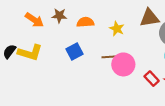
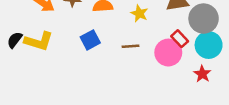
pink circle: (123, 64) -> (168, 53), moved
red rectangle: (152, 79) -> (180, 39), moved

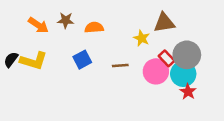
yellow star: (139, 13) -> (142, 38), moved
gray circle: (204, 19) -> (187, 55), moved
cyan circle: (209, 45) -> (183, 74), moved

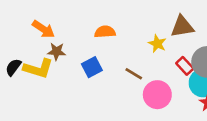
brown star: (66, 20) -> (57, 51), moved
brown line: (120, 66) -> (134, 74), turned 35
pink circle: (156, 71) -> (157, 95), moved

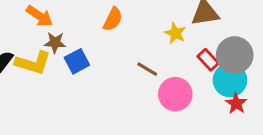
orange semicircle: (105, 32) -> (113, 19), turned 120
blue square: (92, 67) -> (77, 61), moved

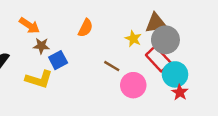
gray circle: (235, 55) -> (165, 40), moved
red rectangle: (208, 60) -> (158, 59), size x1.5
yellow L-shape: (33, 63) -> (39, 79), moved

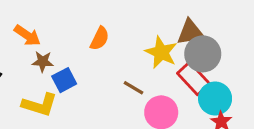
yellow star: (133, 39) -> (161, 52), size x1.5

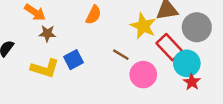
gray circle: (203, 54) -> (197, 27), moved
blue square: (64, 80) -> (74, 60), moved

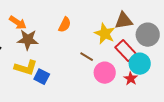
brown star: (47, 33) -> (28, 40), size x1.5
blue square: (74, 60) -> (42, 77), moved, turned -35
red star: (192, 82) -> (131, 79), moved

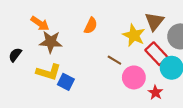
brown triangle: (124, 21) -> (154, 21), turned -42
red star: (131, 79) -> (155, 93), moved

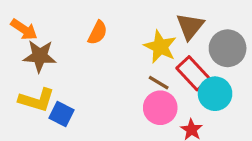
brown line: (114, 60) -> (159, 83), moved

